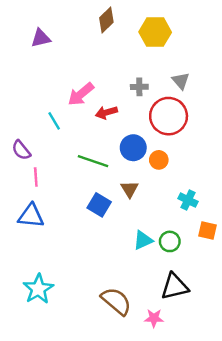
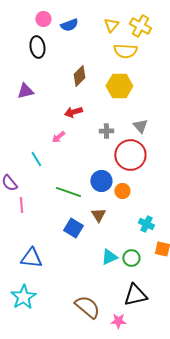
pink arrow: (81, 94) -> (58, 137), size x0.6
red arrow: (106, 112) -> (73, 112), moved
blue triangle: (31, 216) -> (31, 258), moved

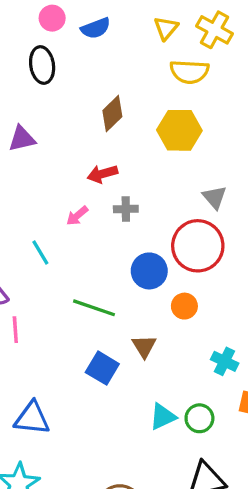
gray cross: (106, 131) -> (126, 209), moved
blue circle: (101, 181) -> (149, 271), moved

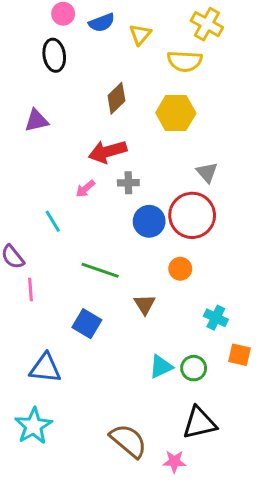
yellow triangle: (166, 28) -> (140, 34), moved
red arrow: (102, 174) -> (108, 152), size x1.4
blue circle: (149, 271) -> (149, 221), moved
blue square: (102, 368) -> (87, 324), moved

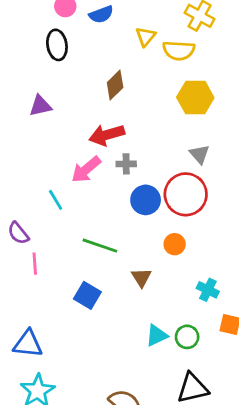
yellow triangle: (140, 34) -> (146, 37), moved
yellow hexagon: (176, 113) -> (195, 97), moved
pink arrow: (85, 189) -> (86, 169), size x1.6
blue triangle: (45, 368) -> (28, 344), moved

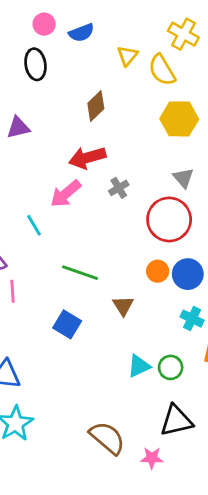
yellow semicircle: (179, 50) -> (162, 70), turned 56
gray cross: (126, 164) -> (119, 188), moved, turned -30
blue circle: (146, 200) -> (188, 274), moved

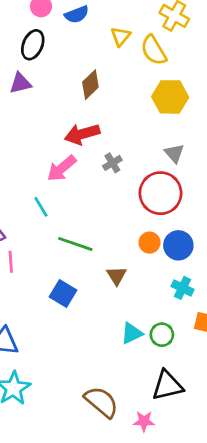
black ellipse: (35, 64) -> (33, 45), turned 32
purple triangle: (18, 128) -> (20, 83), moved
cyan line: (34, 225) -> (41, 207), moved

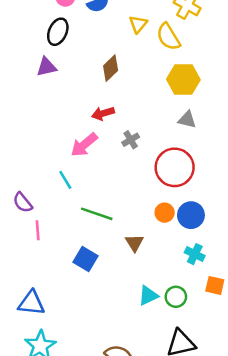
red arrow: (82, 134) -> (103, 113), size x0.7
gray triangle: (174, 153) -> (187, 120), moved, turned -36

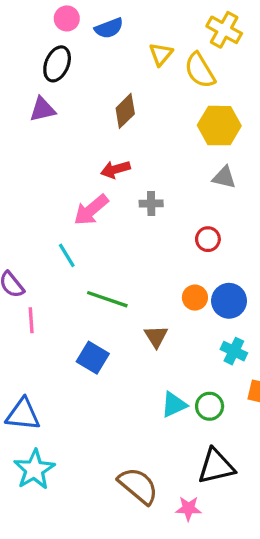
gray cross: (131, 140) -> (151, 203), turned 30
red circle: (175, 167) -> (208, 239), size x0.5

